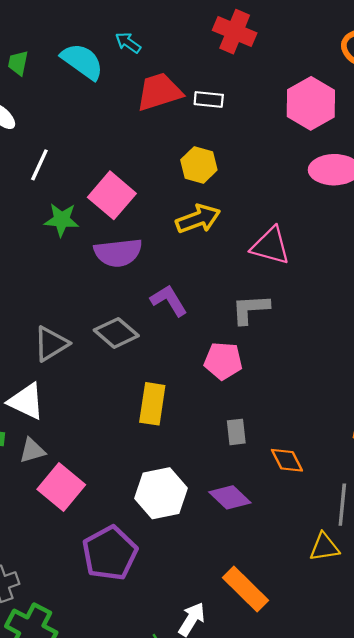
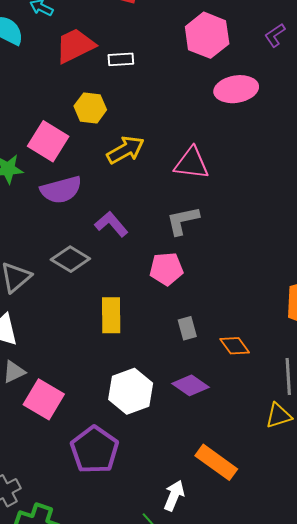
white rectangle: (209, 99) -> (121, 59), moved
yellow hexagon: (199, 165) -> (90, 108), moved

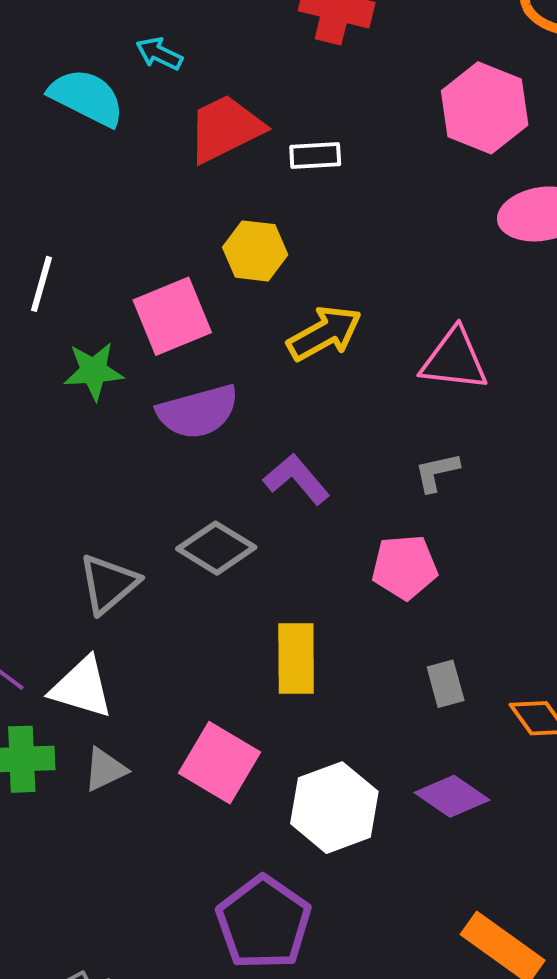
pink square: (48, 141) -> (172, 316), turned 36
gray L-shape: (183, 221) -> (437, 472), size x0.7
pink square: (44, 399) -> (219, 763), moved

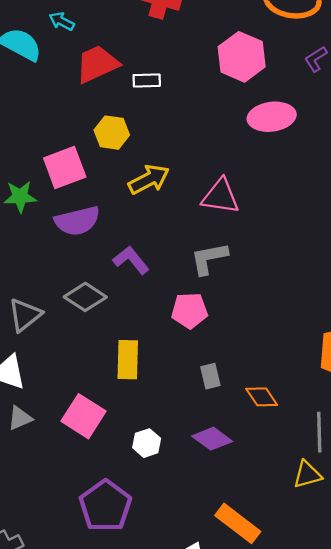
gray L-shape: (437, 472) -> (209, 258), size x1.5
white hexagon: (334, 808) -> (147, 443), size x0.6

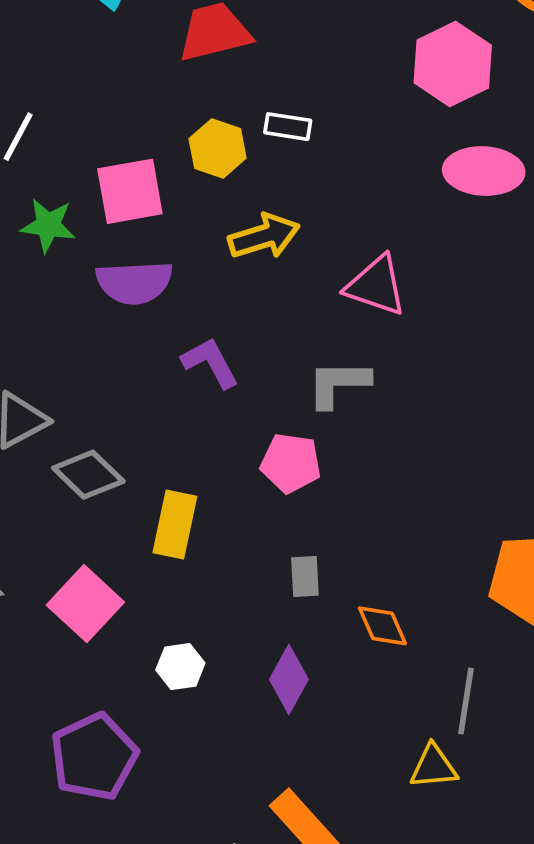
white rectangle: (147, 80) -> (288, 127), moved
gray diamond: (85, 297) -> (88, 475), moved
purple diamond: (212, 439) -> (289, 679), turned 72

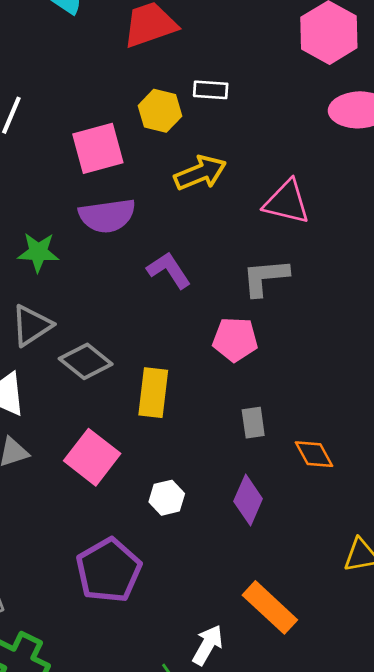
green star: (48, 225) -> (38, 252), moved

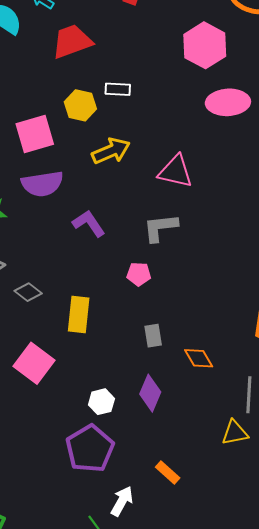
pink pentagon: (235, 339) -> (139, 274), size x0.7
gray diamond: (86, 361) -> (28, 292), size x0.7
white hexagon: (167, 498) -> (101, 402), moved
purple pentagon: (109, 570) -> (90, 449), moved
orange rectangle: (270, 607) -> (168, 473), size x0.6

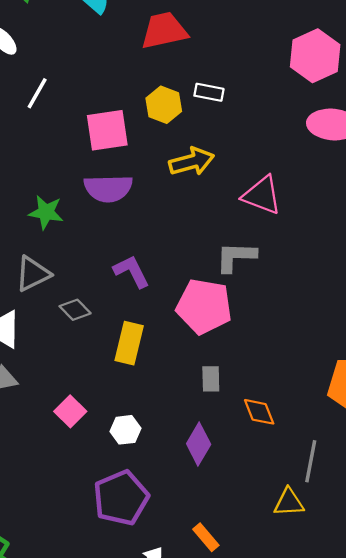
purple L-shape: (89, 223) -> (132, 271), moved
pink pentagon: (139, 274) -> (204, 306), size x2.0
pink square: (34, 363) -> (70, 411), moved, size x0.7
white hexagon: (101, 402) -> (125, 430), moved

